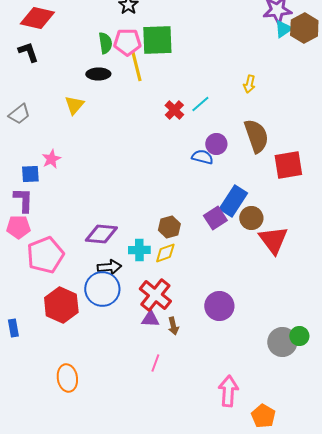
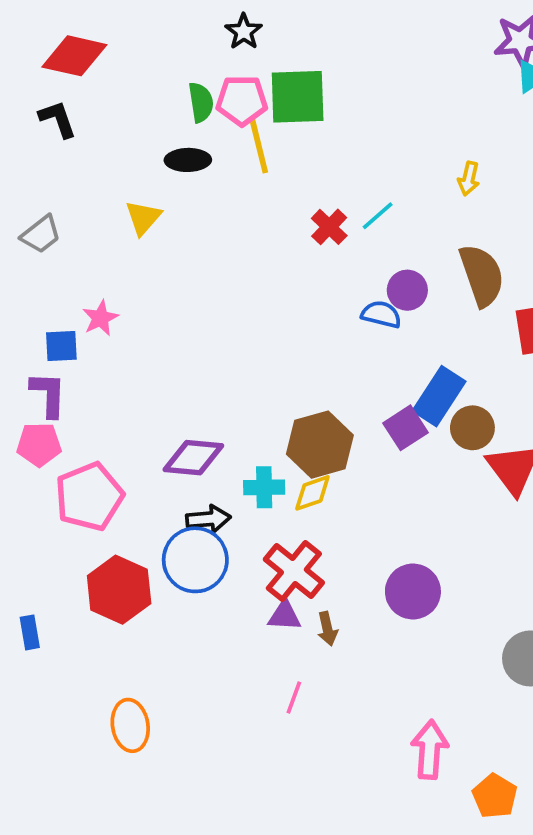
brown hexagon: (169, 227) -> (320, 445), size x1.6

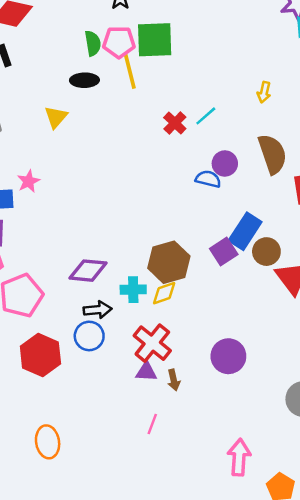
blue circle: (195, 560) -> (89, 336), size x0.7

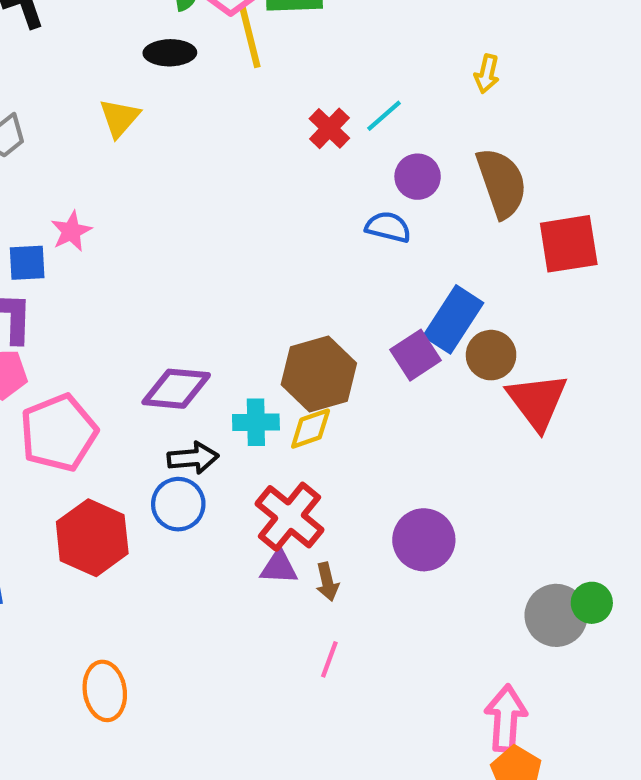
purple circle: (225, 163) -> (418, 177), moved
pink line: (152, 424) -> (329, 659), moved
pink arrow: (239, 457) -> (506, 718), moved

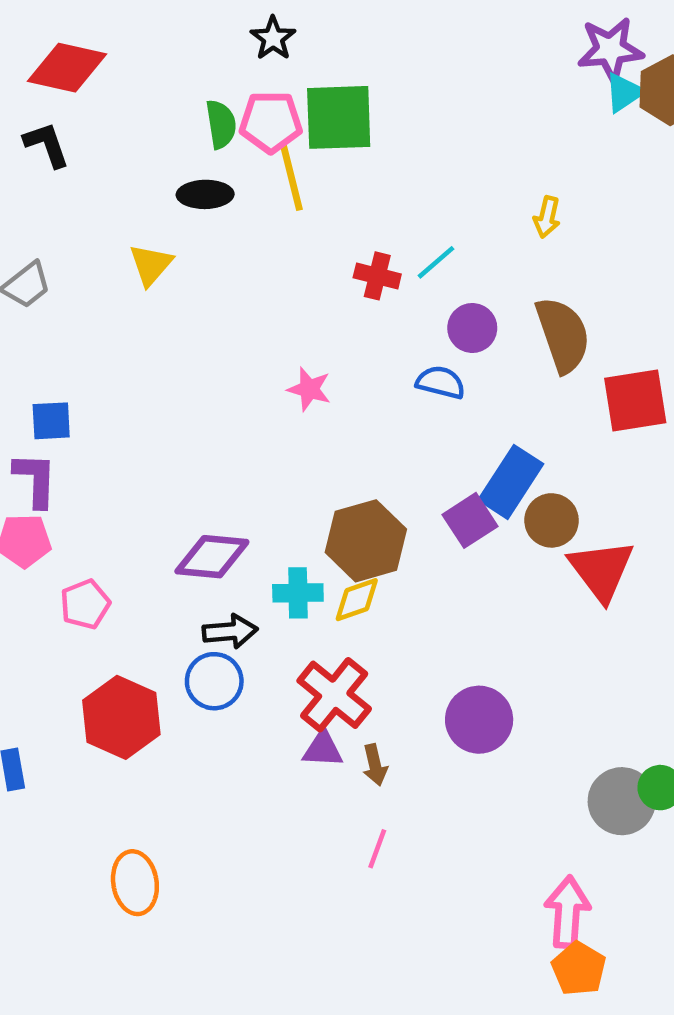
red cross: (329, 128) -> (377, 276), turned -30
pink star: (71, 231) -> (309, 389), moved, turned -30
pink pentagon: (59, 433) -> (85, 604), size x0.6

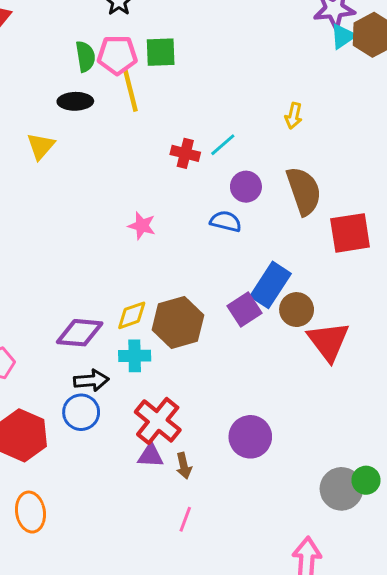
green square: (339, 117) -> (161, 52), size x0.7
yellow diamond: (357, 600) -> (132, 315), moved
orange ellipse: (135, 883) -> (30, 512), moved

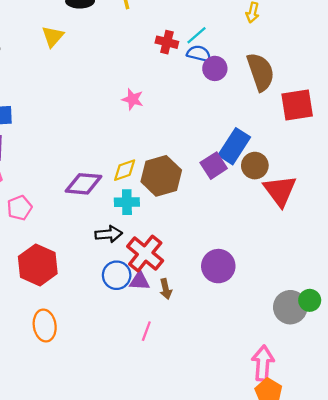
blue semicircle: (226, 221) -> (199, 54), moved
black arrow: (91, 380) -> (109, 234), moved
blue circle: (81, 412) -> (117, 275), moved
pink line: (185, 519) -> (146, 331), moved

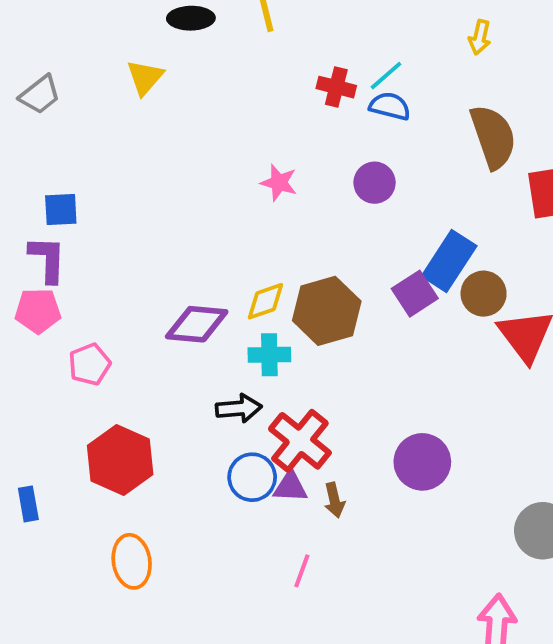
purple circle: (215, 68) -> (375, 183), moved

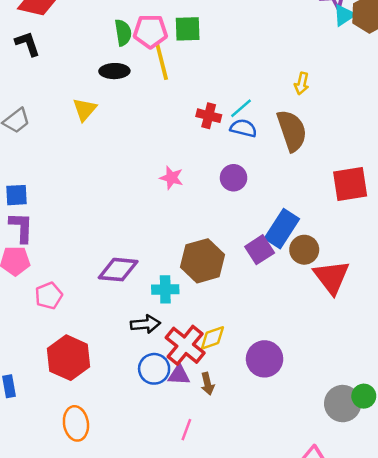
brown semicircle: (493, 137) -> (292, 131), moved
blue square: (61, 209) -> (16, 195), moved
yellow diamond: (266, 301) -> (212, 338), moved

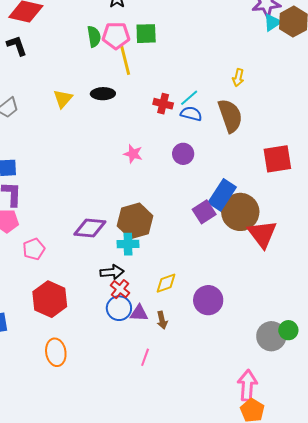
black ellipse: (114, 71) -> (103, 94), moved
brown circle: (304, 250) -> (240, 212), size x1.6
brown hexagon: (202, 261) -> (135, 221), moved
red cross: (185, 345) -> (120, 289), moved, size x0.6

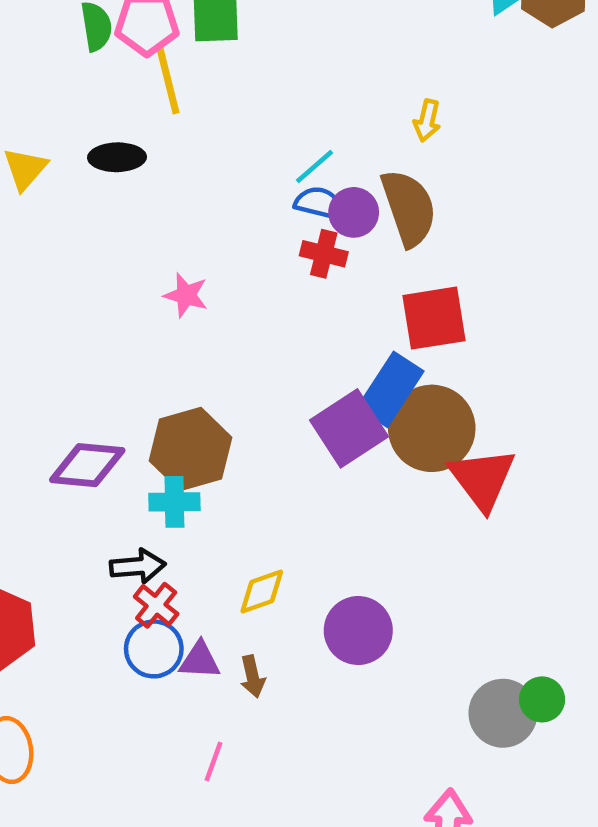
red cross: (163, 104) -> (324, 254), moved
purple circle: (183, 154) -> (354, 212), moved
red square: (277, 159) -> (434, 318), moved
purple square: (204, 212) -> (349, 428), size x1.4

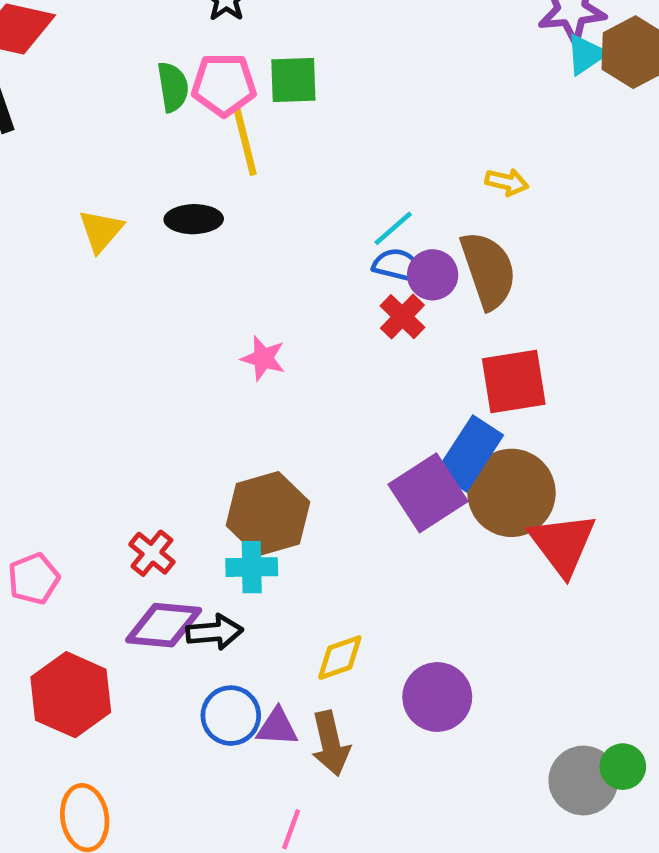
yellow arrow: (427, 121) -> (507, 182), turned -90
red cross: (324, 254) -> (402, 317), turned 30
purple diamond: (87, 465) -> (164, 625), moved
red cross: (156, 605) -> (152, 553), moved
brown arrow: (253, 676) -> (331, 743), size x1.5

